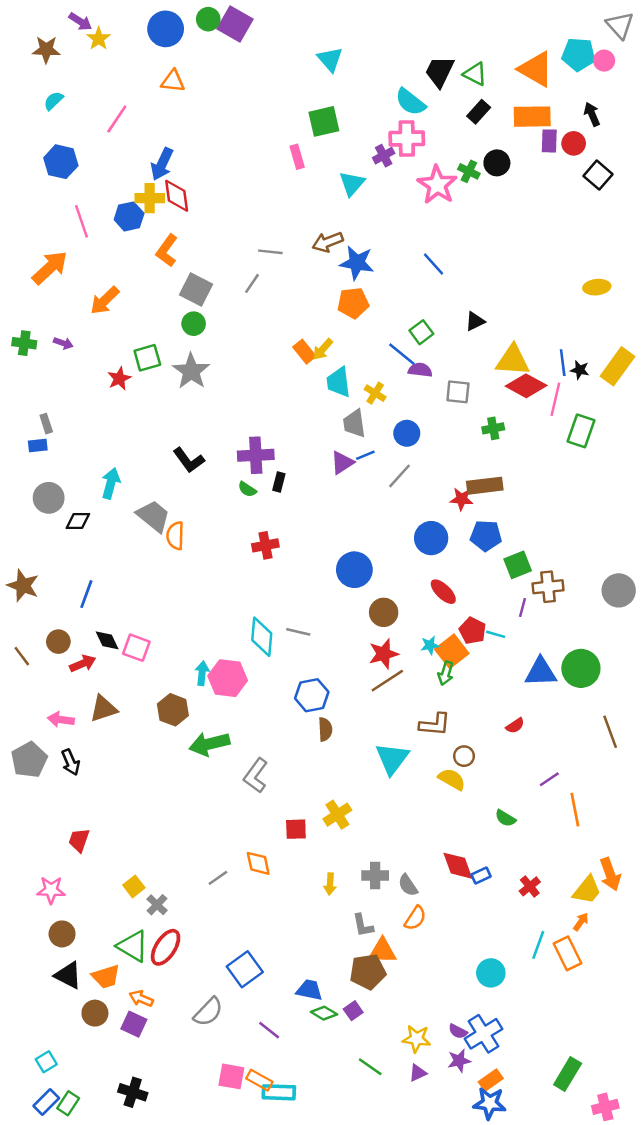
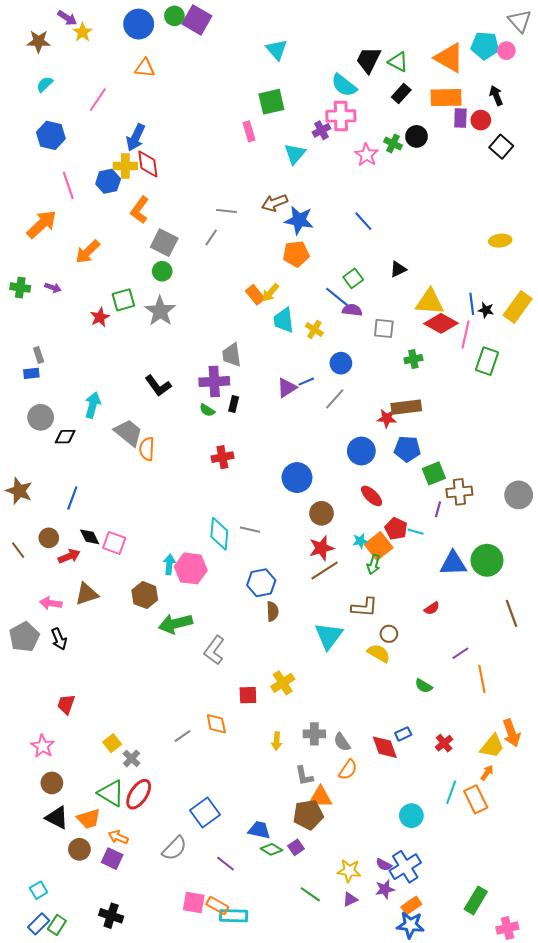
pink star: (437, 185) -> (366, 155), size x0.7
gray trapezoid: (354, 424) -> (232, 355), moved
red diamond: (458, 866) -> (385, 747), moved
pink star: (51, 890) -> (43, 746), turned 30

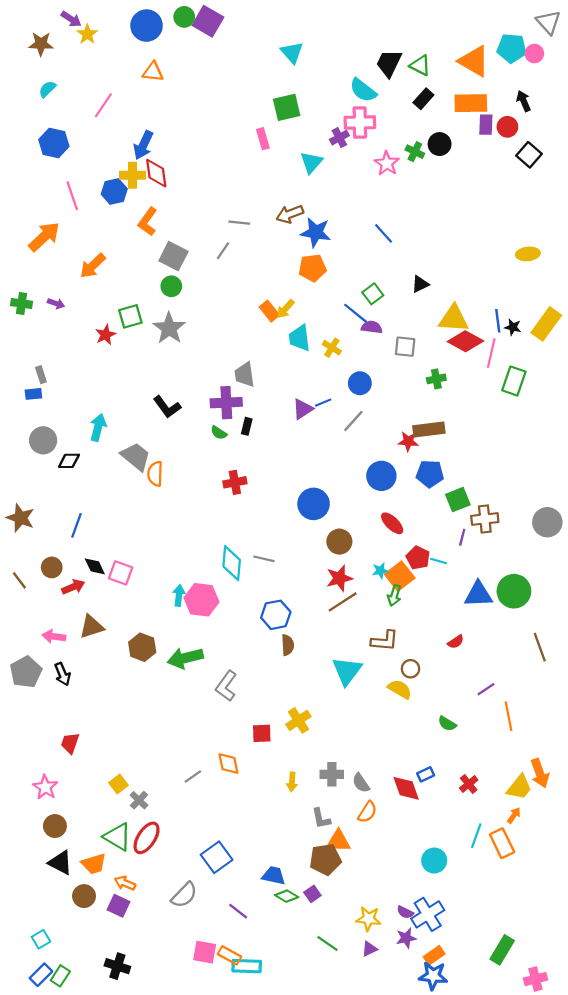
brown hexagon: (145, 595) -> (142, 647), moved

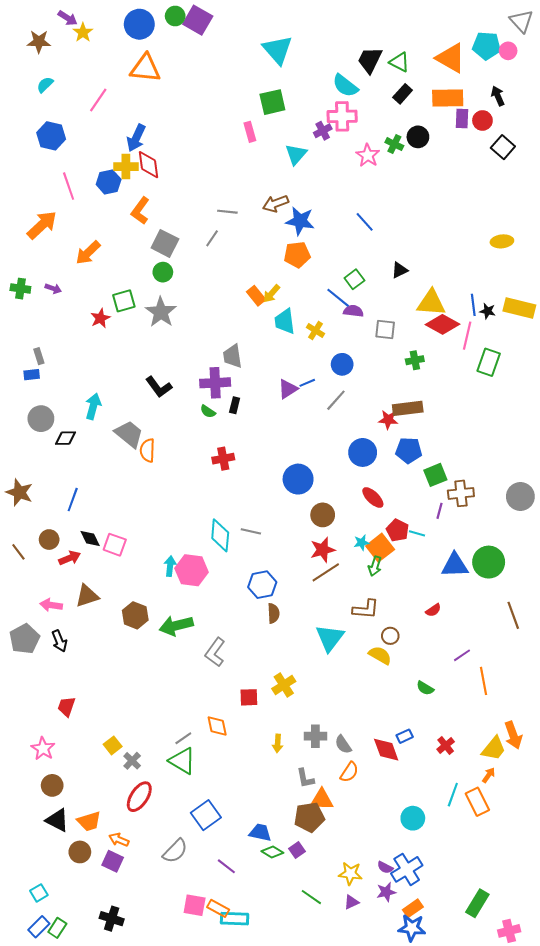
cyan triangle: (292, 52) -> (278, 50), size x1.4
orange triangle: (153, 72) -> (145, 68), size x1.5
yellow rectangle: (546, 324) -> (519, 308), turned 68
green triangle: (117, 837) -> (182, 761), moved

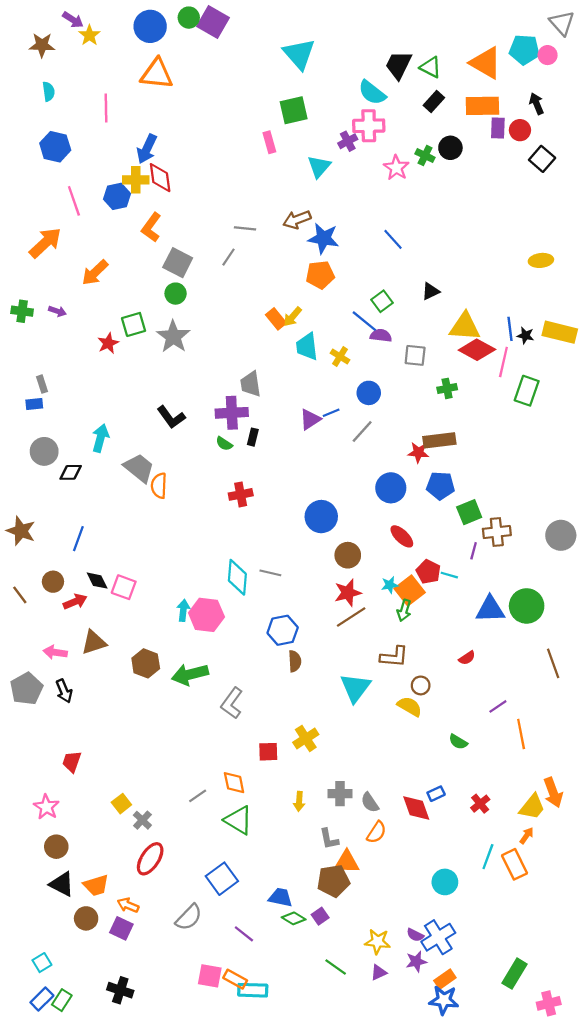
cyan semicircle: (45, 85) -> (49, 92), turned 126
pink line: (98, 100) -> (106, 108), turned -35
green triangle: (182, 761) -> (238, 820), moved

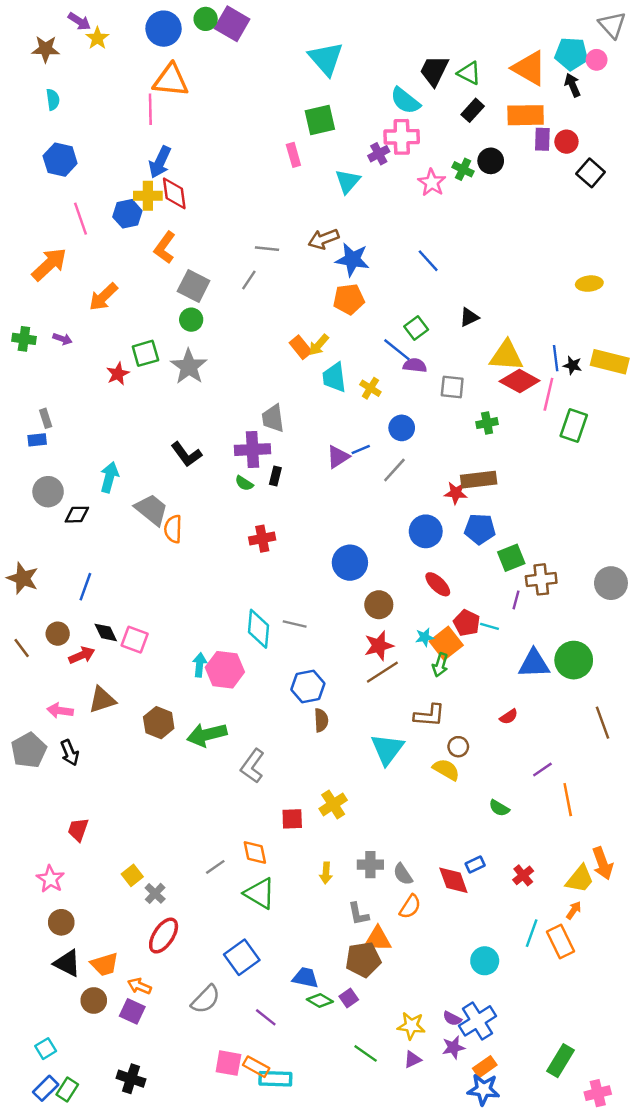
black arrow: (537, 104) -> (572, 85), moved
pink line: (106, 108) -> (150, 109), moved

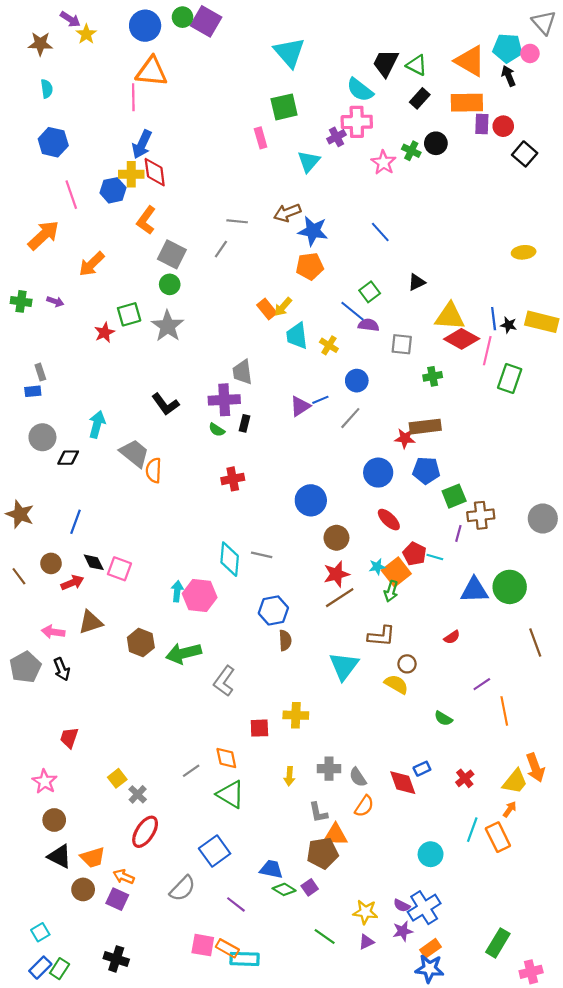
yellow cross: (333, 804) -> (296, 715), turned 35

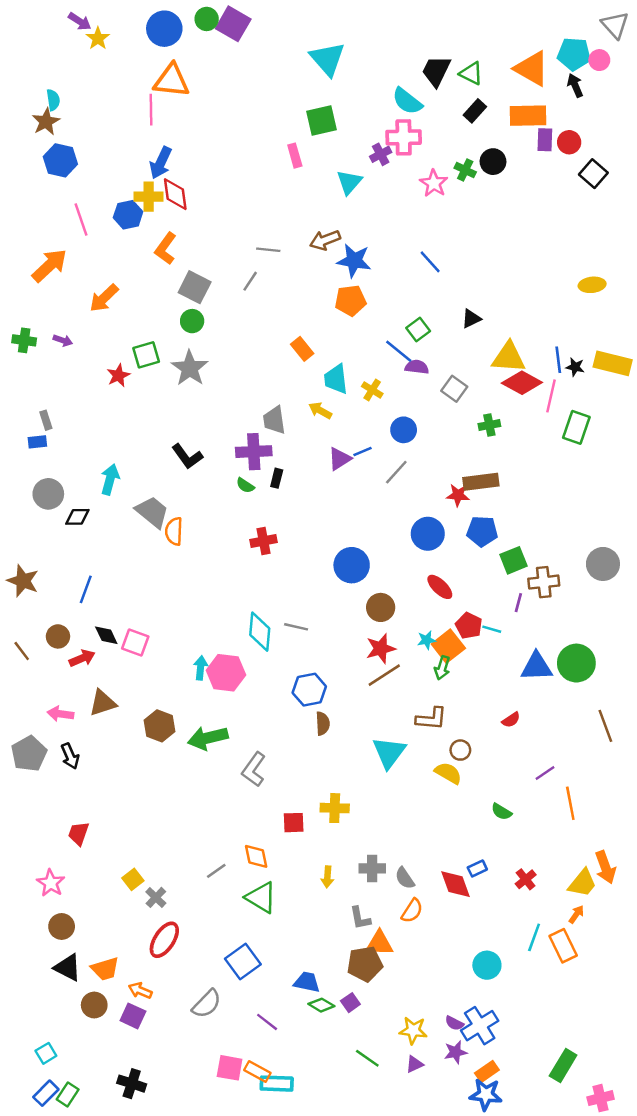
brown star: (40, 44) -> (46, 122), moved, turned -30
yellow arrow: (283, 307) -> (320, 410), moved, turned 78
gray square: (402, 344) -> (454, 389), turned 30
gray circle: (543, 519) -> (603, 564), moved

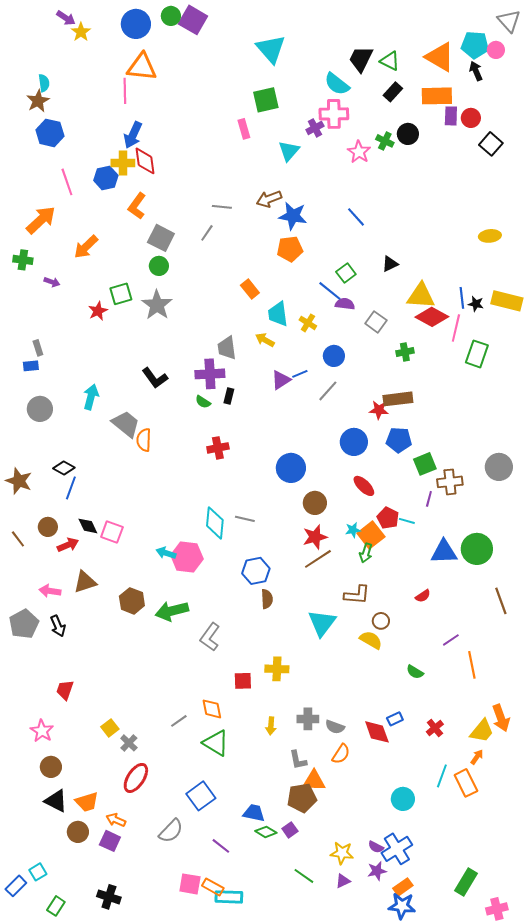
green cross: (24, 340) -> (23, 260), moved
black diamond: (77, 517) -> (64, 468), moved, turned 30
cyan arrow: (201, 668) -> (166, 553), turned -78
gray semicircle: (405, 878) -> (335, 727), turned -36
blue rectangle: (46, 1093) -> (16, 886), moved

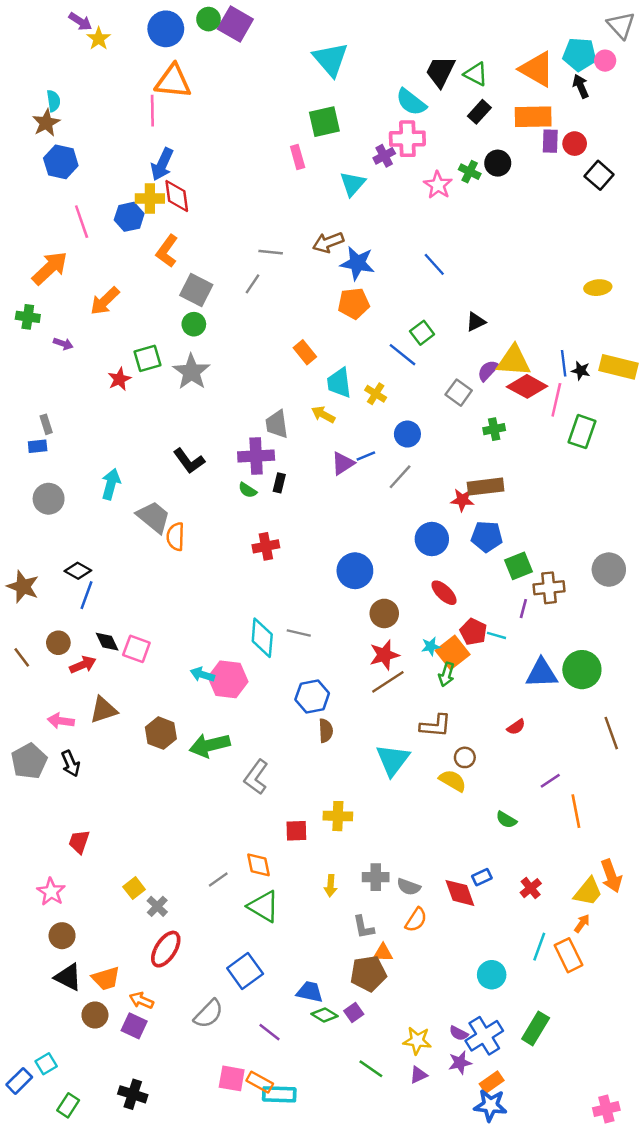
purple semicircle: (345, 304) -> (488, 371), moved, turned -54
orange triangle: (314, 781) -> (383, 953), size x0.7
green rectangle: (466, 882) -> (536, 1028), moved

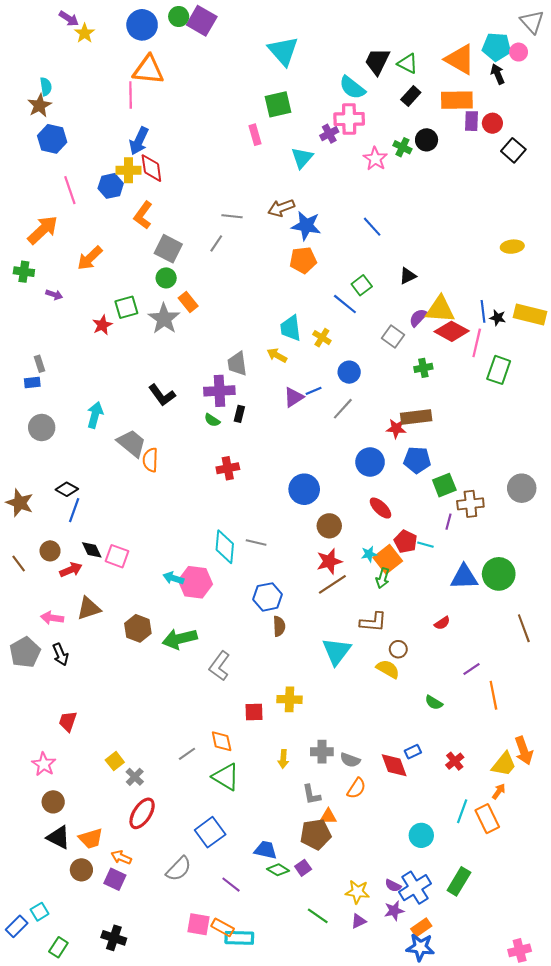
orange rectangle: (305, 352) -> (188, 302), moved

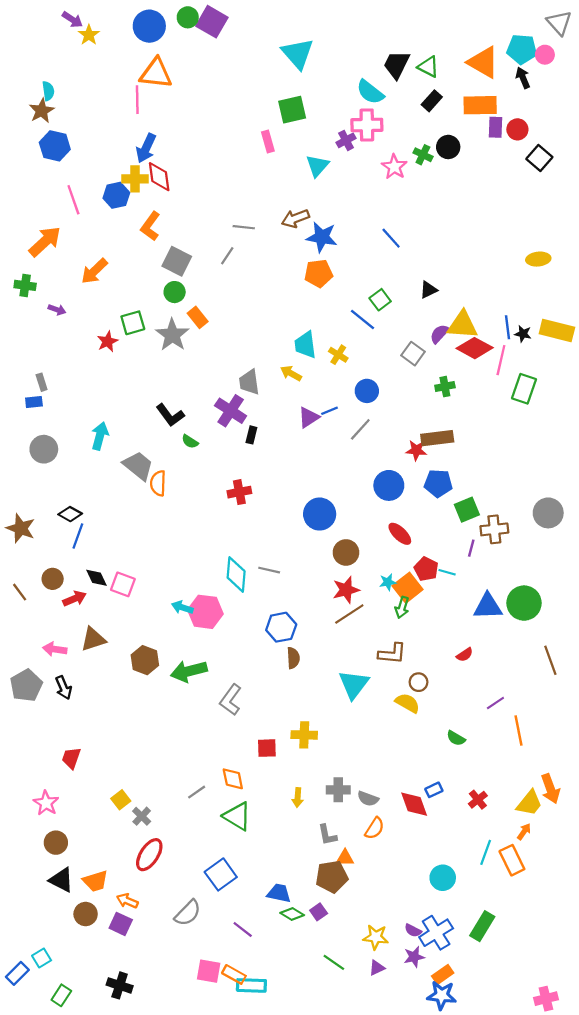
purple cross: (219, 391) -> (231, 411), turned 36
green semicircle: (212, 420) -> (190, 441), moved

